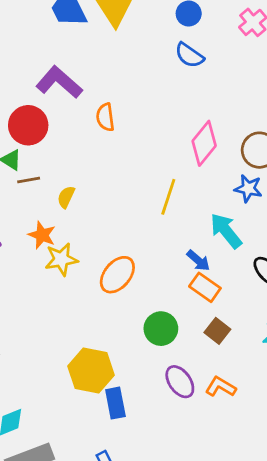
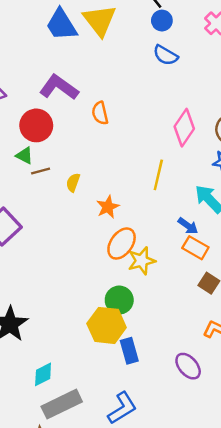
orange star: (42, 235) -> (108, 207), moved, turned 30
yellow star: (61, 259) -> (142, 261), moved
green circle: (161, 329) -> (119, 300), moved
purple ellipse: (180, 382) -> (188, 366), moved

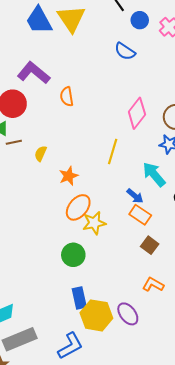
blue circle: (162, 21) -> (140, 20), moved
yellow hexagon: (107, 325) -> (96, 315), moved

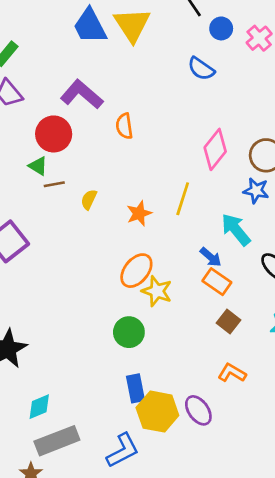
orange star: (69, 176) -> (139, 213), moved
yellow star: (94, 223) -> (157, 291), turned 30

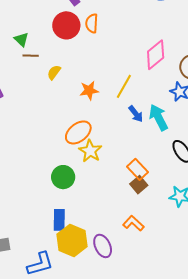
red circle: (54, 134) -> (66, 25), moved
blue arrow: (211, 257) -> (136, 114), moved
orange rectangle: (217, 282) -> (137, 169), moved

